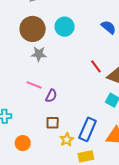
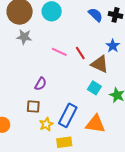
pink line: (34, 85) -> (59, 52), moved
purple semicircle: (51, 96) -> (41, 84), moved

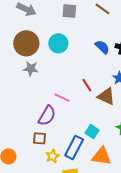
pink line: (59, 52) -> (62, 98), moved
purple semicircle: (41, 84) -> (47, 116), size x1.5
cyan square: (94, 88) -> (92, 132), moved

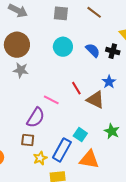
cyan circle: (58, 43) -> (63, 47), moved

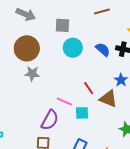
brown line: (94, 12) -> (102, 11), turned -49
gray square: (61, 13) -> (62, 25), moved
cyan square: (80, 135) -> (82, 113), moved, turned -32

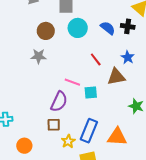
brown circle: (27, 48) -> (46, 31), moved, size x0.7
red line: (89, 88) -> (96, 59), moved
brown triangle: (108, 99) -> (116, 77), turned -30

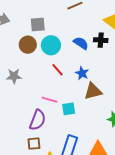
brown circle: (46, 31) -> (28, 45), moved
blue star: (128, 57) -> (82, 73), moved
red line: (96, 59) -> (57, 70), moved

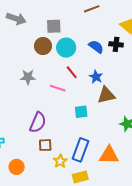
pink line: (50, 100) -> (58, 88), moved
purple semicircle: (38, 120) -> (38, 122), moved

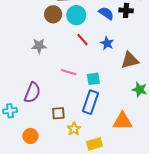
pink line: (58, 88) -> (69, 72), moved
brown triangle: (106, 95) -> (130, 60), moved
purple semicircle: (38, 122) -> (32, 93), moved
blue rectangle: (81, 150) -> (91, 102), moved

